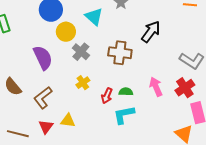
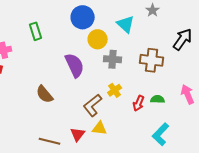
gray cross: (81, 52) -> (113, 59), turned -36
brown L-shape: (43, 98) -> (93, 105), moved
cyan L-shape: (124, 115) -> (161, 134), moved, turned -35

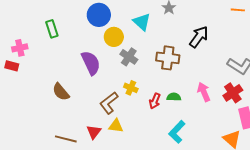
gray cross: (113, 59) -> (129, 57), turned 30
yellow cross: (115, 90) -> (131, 88), turned -32

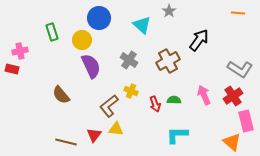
yellow circle: (114, 37) -> (82, 40), moved
brown cross: (168, 58) -> (168, 61), turned -35
red arrow: (155, 101) -> (155, 104), turned -42
cyan L-shape: (177, 132) -> (177, 135), turned 45

